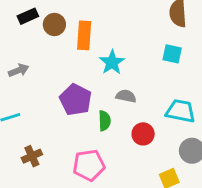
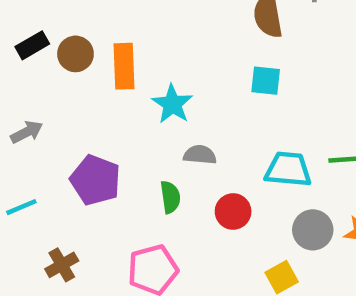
purple pentagon: (76, 100) -> (95, 180), moved

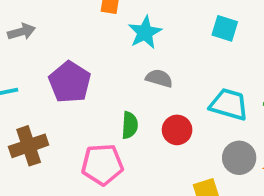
green semicircle: (170, 197) -> (130, 125), moved
brown cross: (62, 265) -> (29, 146), size x1.4

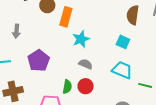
gray arrow: (21, 32) -> (16, 31), turned 104
cyan trapezoid: (229, 104) -> (122, 70), moved
red circle: (177, 130) -> (86, 86), moved

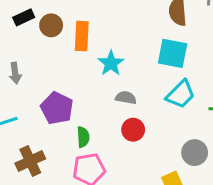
cyan square: (123, 42) -> (173, 53), size x1.5
cyan trapezoid: (122, 70) -> (181, 94), turned 125
green semicircle: (67, 87) -> (83, 137), moved

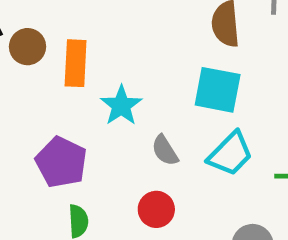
gray semicircle: (126, 98) -> (165, 150), moved, turned -132
purple pentagon: (57, 108) -> (61, 162), moved

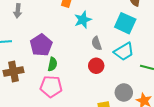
purple pentagon: (61, 162) -> (41, 45), moved
red circle: (156, 209) -> (96, 66), moved

